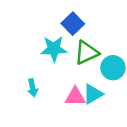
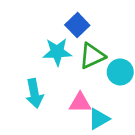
cyan arrow: (32, 88) -> (34, 93), size x1.5
cyan triangle: (93, 94) -> (99, 119), moved

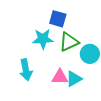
blue square: (77, 25) -> (58, 19), turned -30
cyan triangle: (99, 119) -> (74, 79), moved

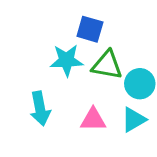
green triangle: (69, 42) -> (107, 65), turned 35
cyan triangle: (74, 79) -> (134, 120), moved

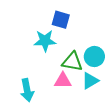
green triangle: (107, 65) -> (72, 62), moved
cyan arrow: (40, 109) -> (27, 90), moved

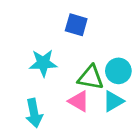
cyan star: (45, 41) -> (43, 63), moved
pink triangle: (63, 81) -> (79, 101), turned 30

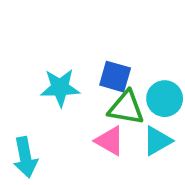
blue square: (76, 25) -> (115, 77), moved
cyan arrow: (34, 113) -> (25, 157), moved

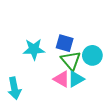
green triangle: (126, 108) -> (71, 61), turned 40
cyan triangle: (157, 141) -> (76, 79), moved

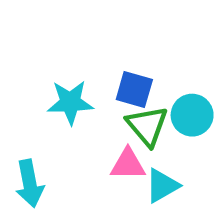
pink triangle: (62, 79) -> (128, 164), turned -30
cyan triangle: (76, 79) -> (162, 186), moved

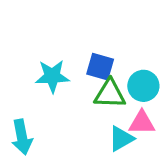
green triangle: (147, 126) -> (110, 94), turned -48
pink triangle: (128, 164) -> (142, 123), moved

